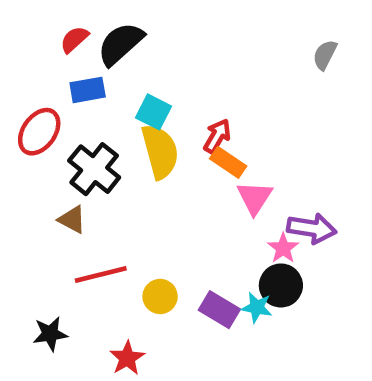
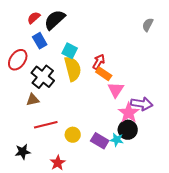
blue rectangle: (88, 90) -> (40, 41), turned 70
brown triangle: (72, 220) -> (33, 100), turned -40
pink star: (283, 248) -> (129, 113), size x1.5

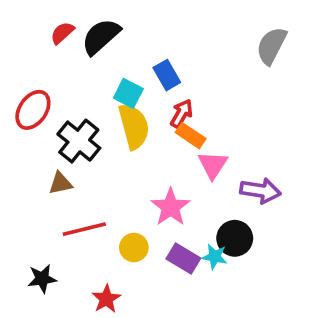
gray semicircle: (148, 25) -> (271, 46), size x1.5
blue rectangle: (40, 41) -> (167, 75), moved
pink star: (129, 113) -> (171, 207), moved

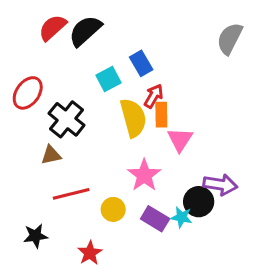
red semicircle: (62, 33) -> (53, 28), size x1.4
cyan square: (128, 93) -> (108, 79), turned 35
yellow semicircle: (134, 126) -> (133, 118), moved
orange rectangle: (191, 136) -> (161, 115), turned 55
purple arrow: (260, 191) -> (220, 185), moved

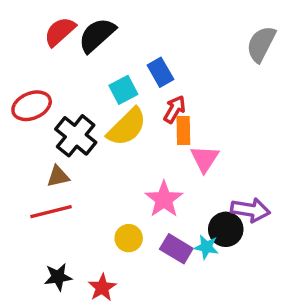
red ellipse: (28, 93) -> (32, 106), turned 32
yellow semicircle: (133, 118) -> (127, 127), moved, turned 60
red line: (71, 194) -> (51, 212), moved
black star: (35, 236) -> (58, 277), moved

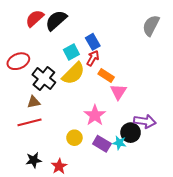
red arrow: (175, 109) -> (93, 58), moved
orange rectangle: (183, 130) -> (106, 75), turned -56

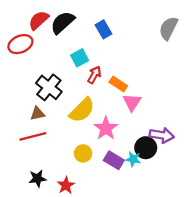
blue rectangle: (93, 42) -> (104, 29), moved
red arrow: (93, 58) -> (94, 75), moved
red ellipse: (18, 61) -> (20, 44), moved
yellow semicircle: (73, 73) -> (82, 110), moved

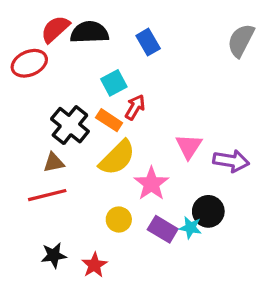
black semicircle: (63, 22) -> (89, 32), turned 40
orange rectangle: (118, 84) -> (109, 120), moved
purple arrow: (162, 135) -> (231, 161), moved

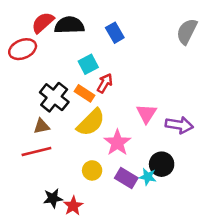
black star: (54, 255) -> (53, 198), moved

